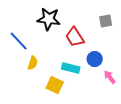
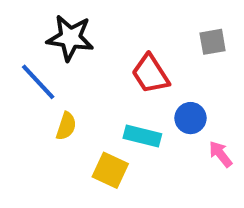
black star: (49, 19) -> (70, 38), moved

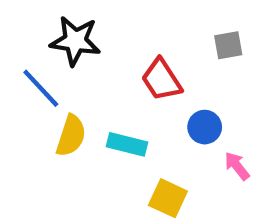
yellow semicircle: (66, 126) -> (71, 136), size x1.4
cyan rectangle: (142, 136) -> (127, 144), moved
yellow square: (110, 170) -> (168, 198), moved

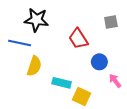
blue line: (41, 88) -> (20, 43), turned -35
cyan rectangle: (127, 144) -> (62, 83), moved

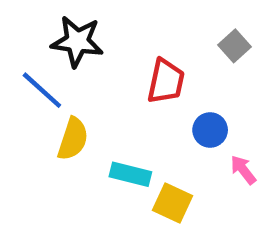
gray square: (111, 22) -> (234, 46), turned -32
red trapezoid: (78, 39) -> (166, 81), turned -135
blue line: (20, 43) -> (42, 90), turned 30

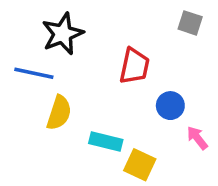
black star: (77, 41) -> (63, 34), turned -30
gray square: (234, 46) -> (190, 23), moved, turned -30
blue line: (42, 90) -> (34, 73), turned -30

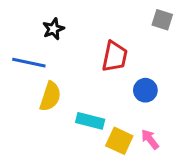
black star: (63, 34) -> (53, 29), size x0.6
pink arrow: (197, 138) -> (150, 139), moved

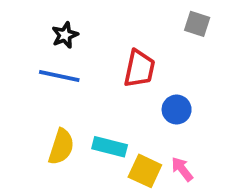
blue line: (29, 63) -> (59, 76), moved
yellow semicircle: (50, 96) -> (61, 147), moved

